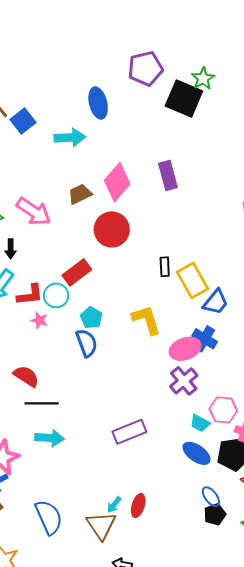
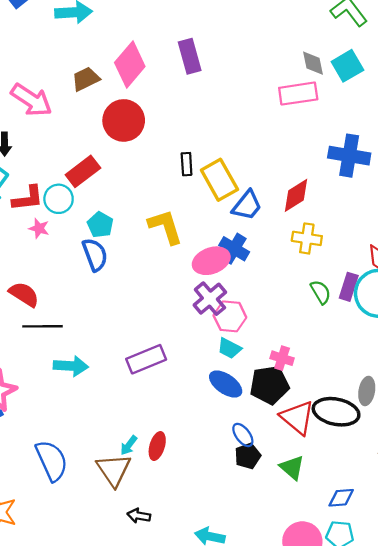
pink hexagon: (223, 410) -> (230, 316), moved
cyan arrow: (50, 438) -> (71, 366), moved

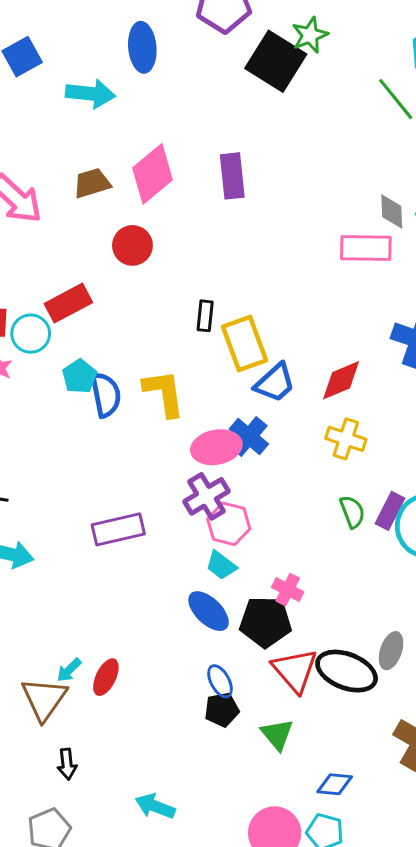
red circle: (124, 120) -> (132, 245), size x0.7
blue semicircle: (95, 255) -> (106, 395), moved
purple rectangle: (146, 359) -> (118, 529), moved
black arrow: (139, 516) -> (67, 764), turned -115

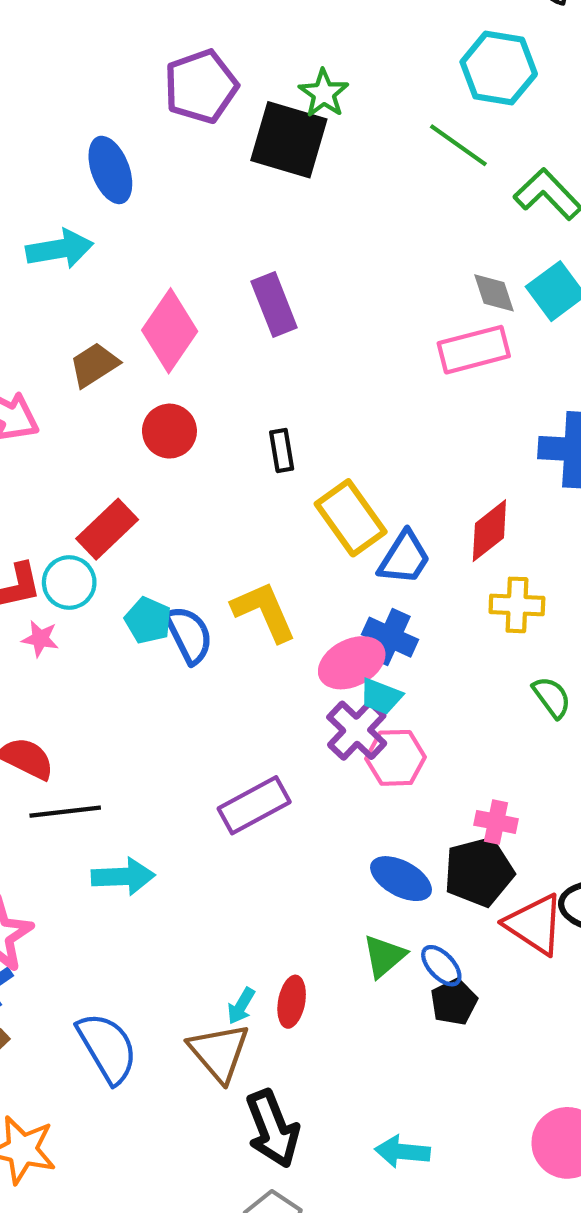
black rectangle: (205, 316) -> (282, 451), moved
cyan trapezoid: (221, 565) -> (381, 696), moved
green triangle: (277, 734) -> (384, 956), moved, turned 45
black arrow: (67, 764) -> (273, 1129), size x1.8

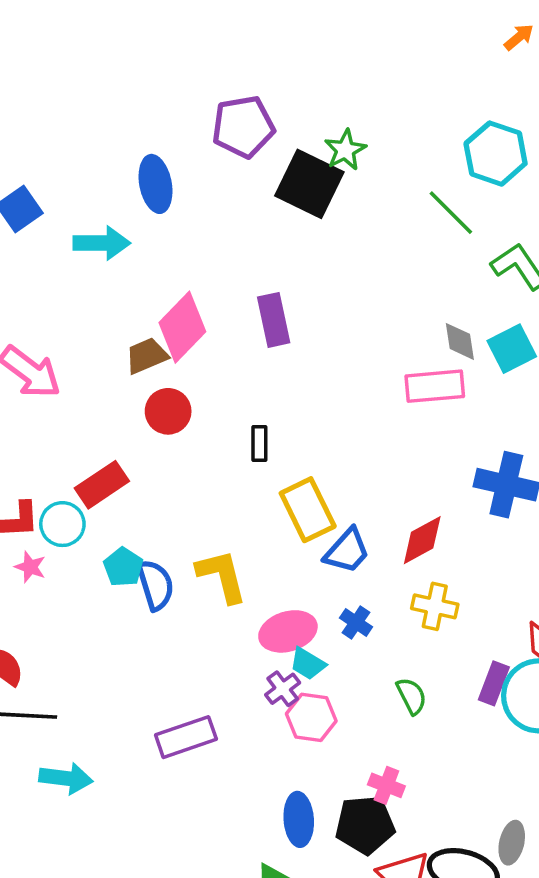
brown trapezoid: (94, 365) -> (147, 356), moved
blue cross: (390, 637) -> (356, 622), moved, size x0.7
green semicircle: (552, 697) -> (411, 696), moved
purple cross: (357, 730) -> (283, 689), size x0.7
blue ellipse: (401, 879) -> (299, 819), turned 48

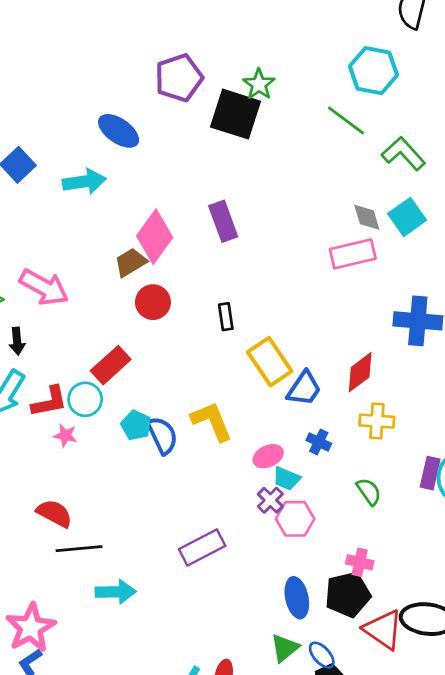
blue ellipse: (156, 184) -> (119, 131), turned -36
pink ellipse: (288, 631) -> (268, 456), size x0.7

